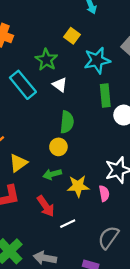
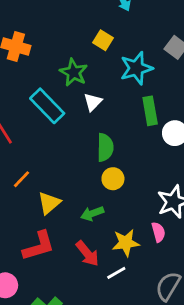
white triangle: (60, 85) -> (93, 102), turned 42
yellow circle: (58, 147) -> (113, 179), moved
yellow star: (78, 186) -> (126, 243), moved

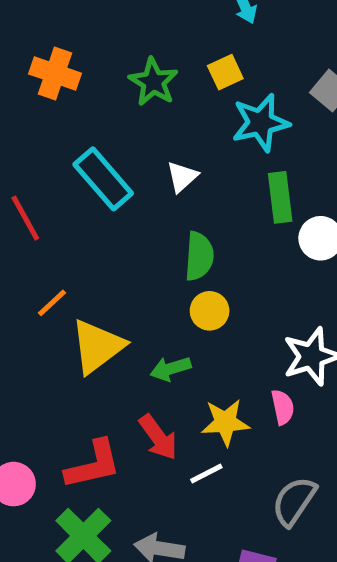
yellow square: (103, 40) -> (225, 72), moved, turned 30
green star: (74, 72) -> (153, 82), moved
yellow triangle: (49, 203) -> (97, 346), size x1.4
red L-shape: (39, 246) -> (93, 465), moved

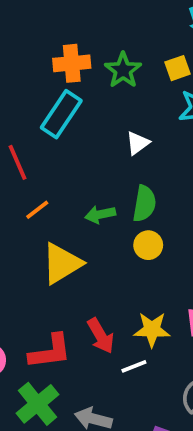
orange cross: (55, 74) -> (72, 63), moved, turned -30
cyan rectangle: (103, 179) -> (61, 114), moved, turned 69
orange line: (52, 303) -> (37, 210), moved
green arrow: (171, 369) -> (100, 214), moved

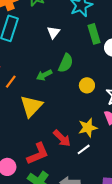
green semicircle: (144, 204) -> (66, 63), turned 30
yellow circle: (148, 245) -> (87, 85), moved

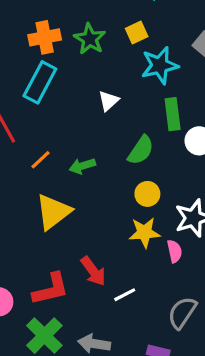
green semicircle: (66, 63) -> (141, 150), moved
orange line: (11, 82) -> (41, 160), moved
yellow star: (88, 128) -> (144, 232), moved

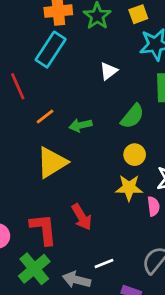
red L-shape: (51, 289) -> (43, 229), turned -88
white line: (125, 295) -> (104, 263), moved

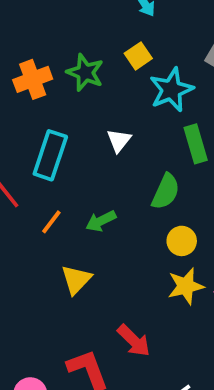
cyan rectangle: (51, 50) -> (50, 155), moved
yellow triangle: (52, 162) -> (76, 280), size x0.7

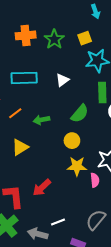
cyan rectangle: (50, 155) -> (24, 78), turned 55
yellow circle: (182, 241) -> (72, 141), moved
red arrow: (134, 341) -> (42, 188), turned 78

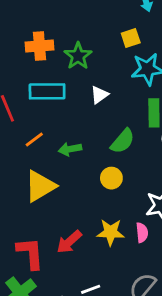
orange cross: (26, 35) -> (39, 46), moved
green star: (54, 39) -> (78, 56), moved
yellow triangle: (20, 147) -> (40, 186), size x1.4
yellow star: (77, 166) -> (111, 232), moved

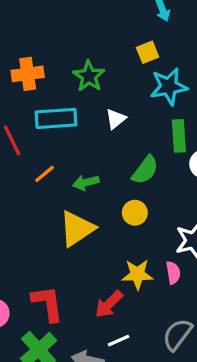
orange cross: (39, 46) -> (28, 74), moved
yellow triangle: (40, 186) -> (77, 229), moved
red arrow: (69, 242) -> (109, 304), moved

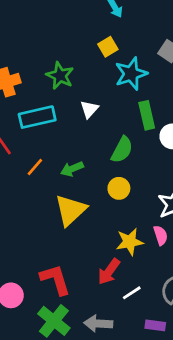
white line: (119, 341) -> (132, 293), moved

